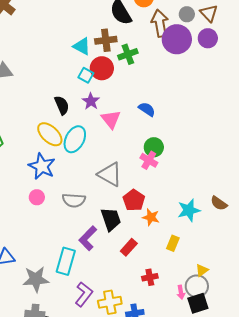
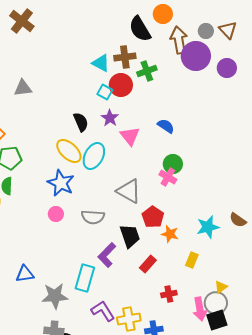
purple circle: (208, 38) -> (227, 68), moved
pink arrow: (181, 292) -> (200, 309), size x1.6
purple L-shape: (84, 294) -> (103, 311), turned -70

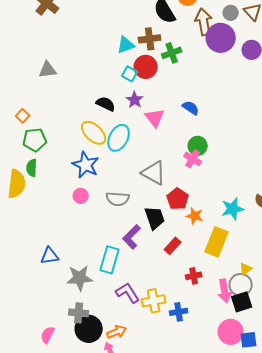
cyan triangle: (101, 63) -> (126, 45), turned -48
black semicircle: (81, 122) -> (106, 104), turned -42
yellow rectangle: (192, 260) -> (217, 242), size x1.8

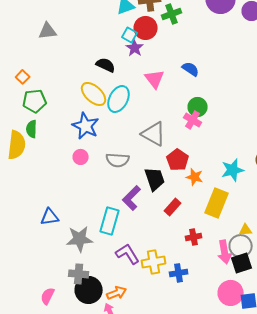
purple star: (135, 100) -> (135, 48), moved
yellow triangle: (246, 269) -> (246, 230), turned 32

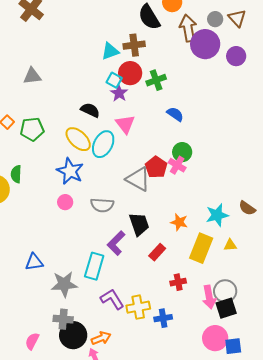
green cross: (172, 14) -> (156, 80), moved
pink triangle: (155, 79) -> (125, 124), moved
green pentagon: (35, 101) -> (32, 129), moved
red pentagon: (178, 160) -> (156, 167), moved
yellow triangle: (246, 230) -> (230, 245), moved

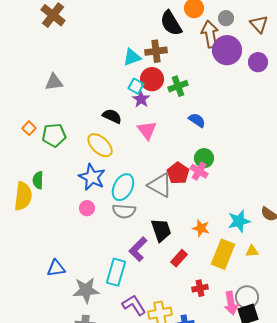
gray circle: (215, 19) -> (226, 18), moved
cyan ellipse: (103, 144) -> (123, 187), moved

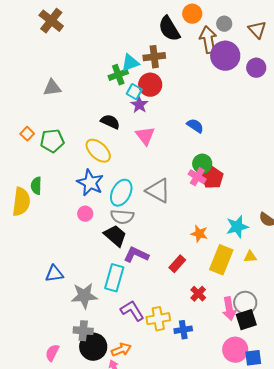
green cross: (178, 86) -> (118, 75), moved
red pentagon: (178, 173) -> (212, 178), moved
black trapezoid: (161, 230) -> (115, 236), moved, turned -30
purple L-shape: (138, 249) -> (136, 255), turned 70
red cross: (200, 288) -> (198, 294), turned -35

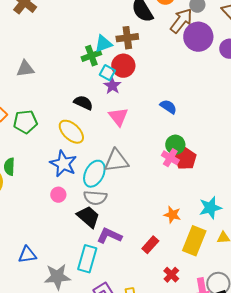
brown arrow: (208, 40) -> (181, 21), turned 48
gray triangle: (158, 191) -> (116, 161), moved, turned -36

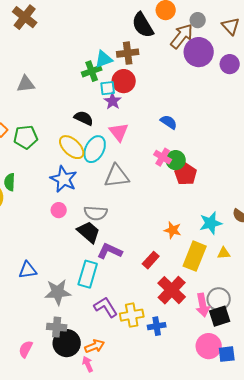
cyan square: (107, 73) -> (108, 88), turned -35
pink cross: (170, 158) -> (163, 157), moved
cyan ellipse: (94, 174) -> (95, 149), moved
red cross: (171, 275) -> (172, 290), size x1.8

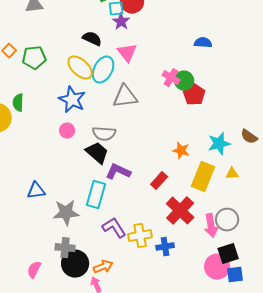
blue semicircle: (169, 122) -> (203, 43), moved, turned -30
black square: (220, 316) -> (228, 254), moved

